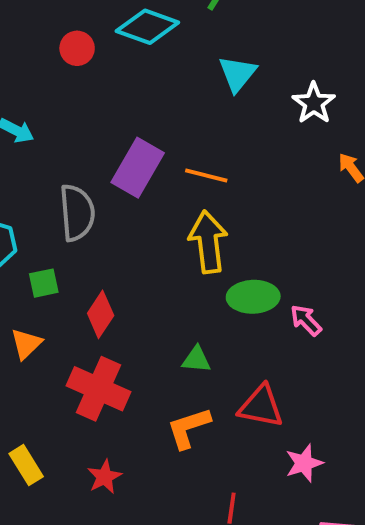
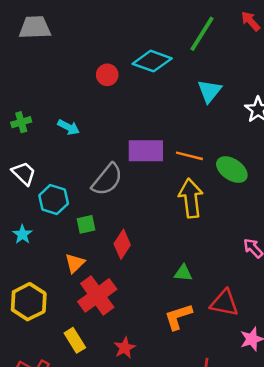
purple rectangle: (138, 168) -> (146, 151), turned 60
gray semicircle: (77, 213) -> (107, 180), turned 44
green ellipse: (253, 297) -> (232, 170), moved, turned 36
red cross: (99, 389) -> (97, 295), moved, turned 30

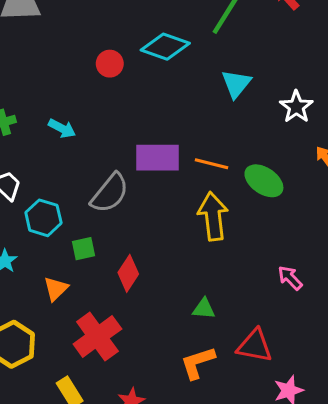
orange triangle: (75, 263) -> (56, 289), moved

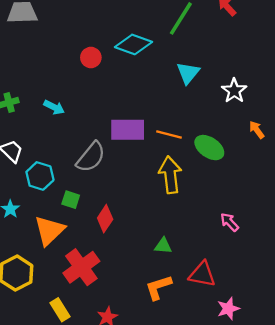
green square: (84, 249) -> (71, 200), turned 30
orange triangle: (56, 289) -> (49, 230), size x1.6

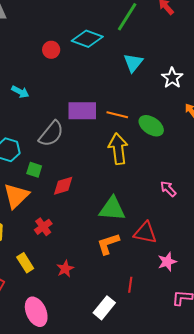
red diamond: (105, 219) -> (63, 186), turned 40
green triangle: (163, 246) -> (112, 209), size x1.8
red cross: (81, 267) -> (43, 227), size x0.6

